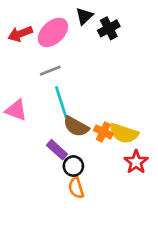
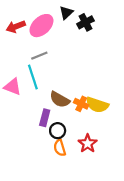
cyan line: (61, 102) -> (33, 77), moved
purple rectangle: (57, 150) -> (45, 118), turned 63
red star: (136, 162) -> (88, 144), moved

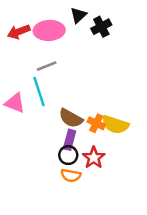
pink ellipse: (41, 26) -> (49, 30), turned 40
purple rectangle: (45, 118) -> (70, 140), moved
red star: (88, 144) -> (94, 158), moved
orange semicircle: (60, 148) -> (71, 175), turned -63

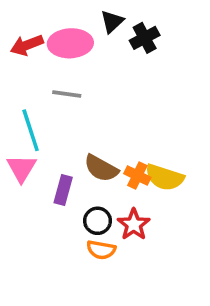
gray line: (47, 66) -> (67, 94), turned 30
cyan line: (39, 92) -> (31, 130), moved
pink triangle: (15, 103) -> (21, 168), moved, turned 40
purple rectangle: (70, 140) -> (63, 190), moved

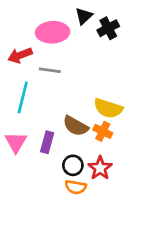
red arrow: (27, 45) -> (20, 55), moved
cyan line: (31, 130) -> (23, 97), turned 32
pink triangle: (21, 168) -> (16, 142), moved
yellow semicircle: (165, 177) -> (108, 108), moved

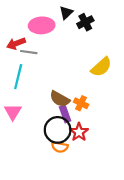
gray line: (50, 70) -> (29, 52), moved
yellow semicircle: (108, 108) -> (101, 67), moved, turned -60
purple rectangle: (47, 142) -> (65, 114), moved, turned -35
black circle: (73, 165) -> (58, 130), size x1.6

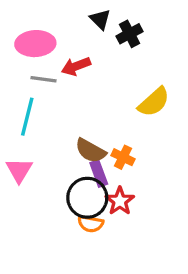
black triangle: (66, 13) -> (100, 19), turned -32
pink ellipse: (42, 25) -> (35, 44), moved
red arrow: (16, 44) -> (76, 66), moved

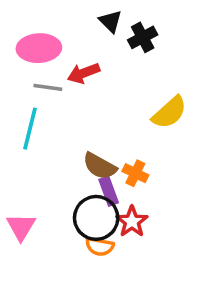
pink triangle: (19, 170) -> (21, 227), moved

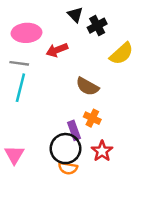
gray line: (48, 87) -> (19, 63), moved
yellow semicircle: (169, 112) -> (121, 54), moved
brown semicircle: (100, 166) -> (87, 86), moved
red star: (132, 221) -> (102, 151), moved

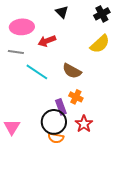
black cross: (97, 26) -> (102, 14), moved
cyan line: (20, 88) -> (37, 72), moved, turned -70

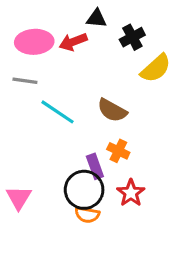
black triangle: (62, 12) -> (97, 18), turned -40
black cross: (102, 14) -> (132, 37), moved
red arrow: (47, 41) -> (73, 42), moved

